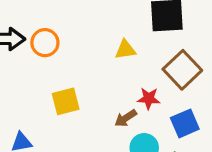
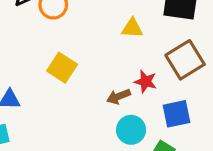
yellow square: (66, 101) -> (62, 68), turned 36

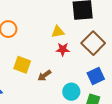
red star: (146, 82) -> (63, 49), moved
brown arrow: (119, 96) -> (44, 75), moved

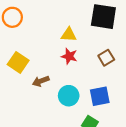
brown square: (93, 43) -> (106, 58), size x0.6
cyan circle: (71, 92) -> (69, 96), moved

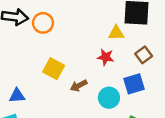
yellow triangle: (69, 35) -> (116, 33), moved
blue square: (100, 96) -> (134, 84), moved

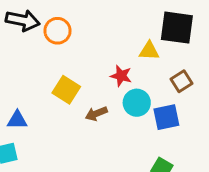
red star: (106, 57) -> (121, 76), moved
cyan circle: (109, 98) -> (137, 103), moved

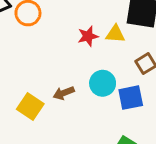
red star: (121, 76) -> (88, 36), moved, turned -30
yellow square: (66, 90) -> (30, 107), moved

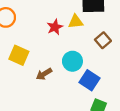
blue square: (131, 98) -> (89, 80), moved, turned -36
yellow square: (30, 107) -> (19, 55), moved

